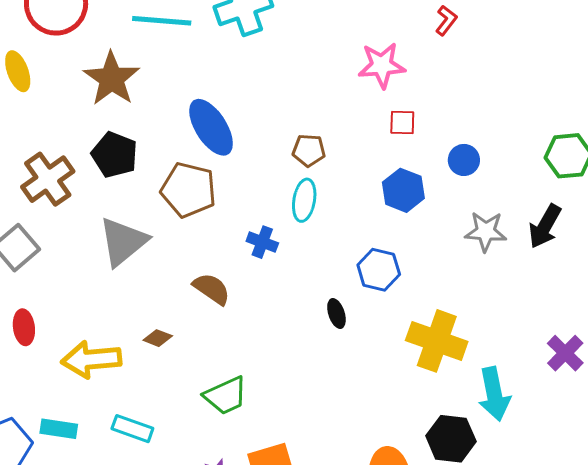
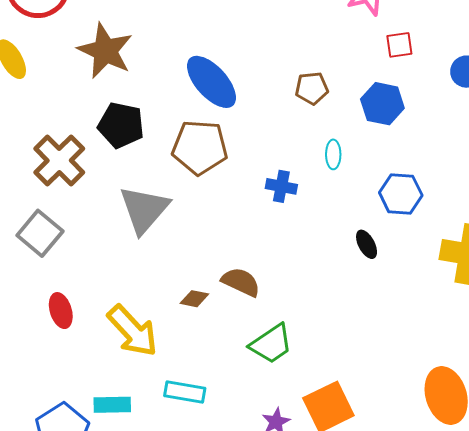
blue hexagon: (403, 190) -> (382, 104), moved
cyan ellipse: (304, 200) -> (333, 154), moved, size x0.7
brown semicircle: (212, 289) -> (241, 282), moved
yellow arrow: (91, 359) -> (133, 331), turned -118

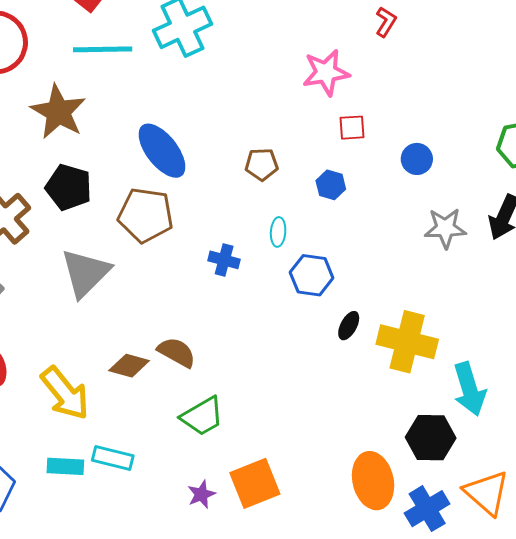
blue hexagon: (382, 104) -> (331, 185), size x0.7
blue hexagon: (401, 194) -> (312, 275), moved
black ellipse: (367, 244) -> (349, 326), moved, turned 52
brown diamond: (194, 299) -> (129, 366), size x1.4
cyan rectangle: (112, 405) -> (65, 466), moved

